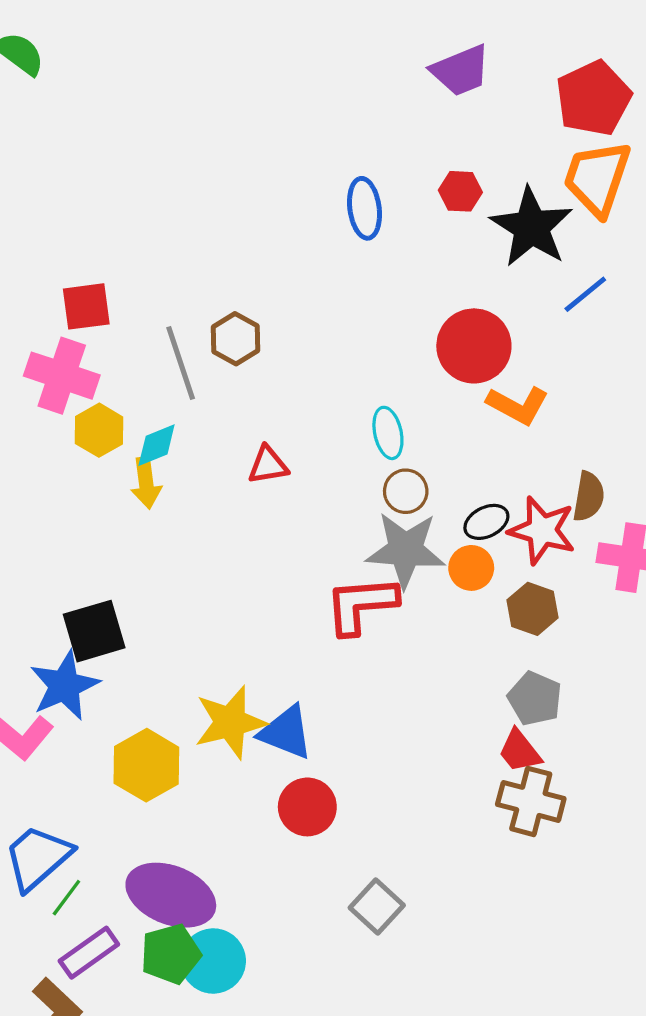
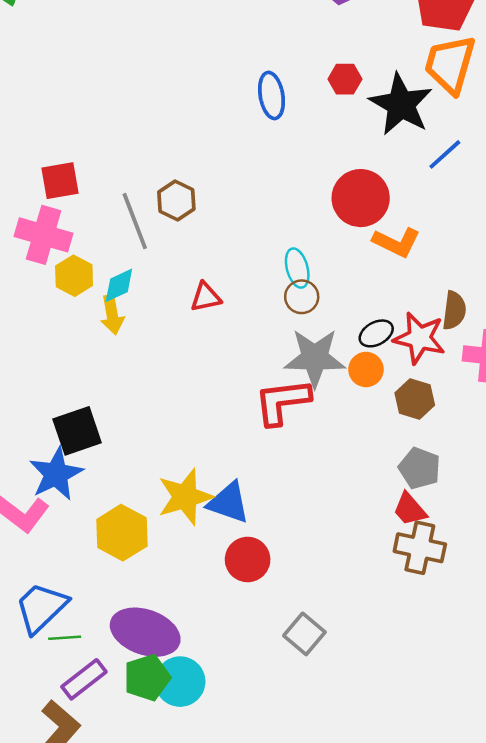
brown circle: (406, 491) -> (302, 297), moved
green line: (66, 898) -> (65, 638), turned 52

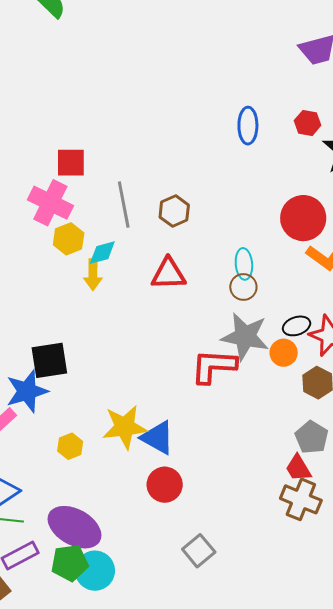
brown hexagon: (176, 201) -> (174, 211), moved
red triangle: (206, 297) -> (168, 274), size x1.4
yellow hexagon: (122, 533) -> (70, 446), size x0.6

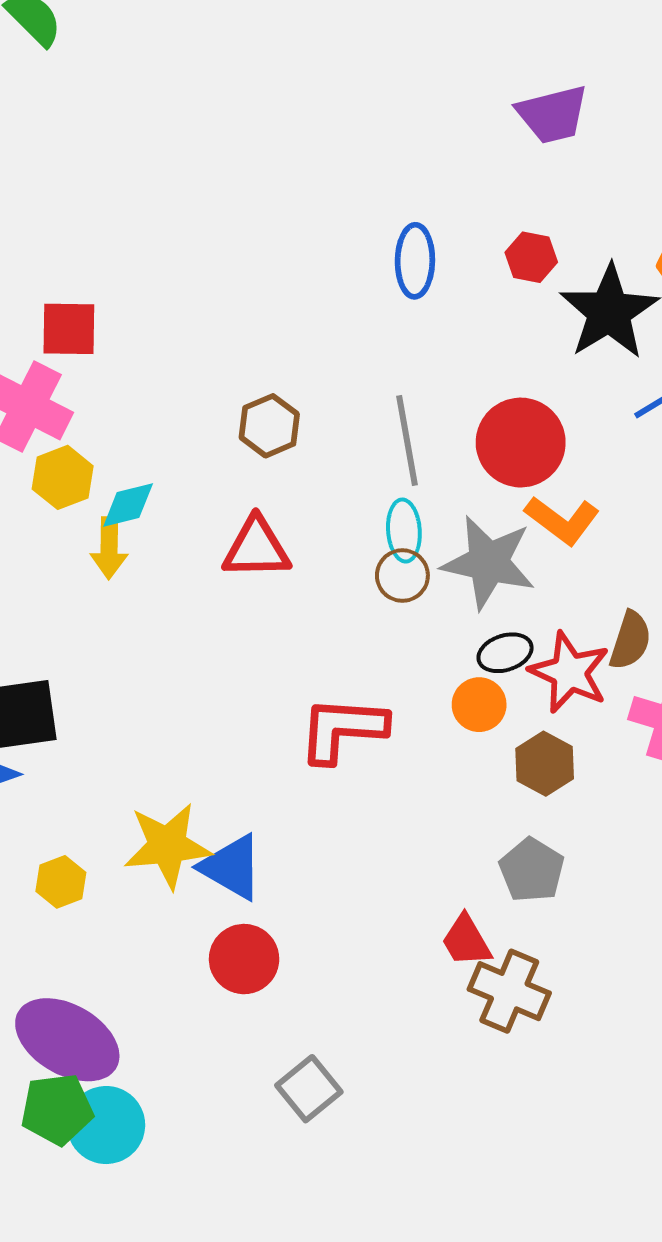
gray line: (124, 205) -> (407, 441), moved
gray star: (245, 336) -> (488, 562), moved
red trapezoid: (298, 468) -> (466, 941), moved

